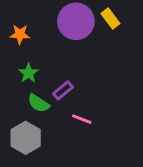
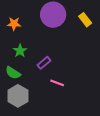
yellow rectangle: (110, 18) -> (85, 20), moved
green semicircle: (39, 103) -> (13, 73), moved

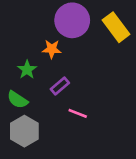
yellow rectangle: (85, 20) -> (116, 27), size x1.5
orange star: (14, 24) -> (52, 49), moved

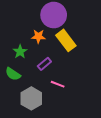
yellow rectangle: (116, 27) -> (66, 40), moved
gray hexagon: (24, 131) -> (31, 98), moved

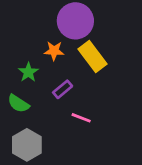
gray hexagon: (31, 98) -> (27, 145), moved

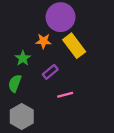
green semicircle: (18, 104) -> (15, 83), turned 78
pink line: (81, 118) -> (65, 95), turned -35

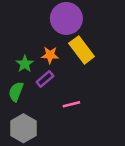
orange star: (43, 41) -> (50, 55), moved
purple rectangle: (50, 72) -> (45, 79), moved

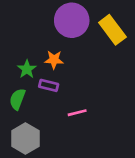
yellow rectangle: (82, 50) -> (112, 30), moved
purple rectangle: (45, 79) -> (49, 85), turned 54

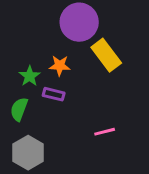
yellow rectangle: (112, 30) -> (106, 55), moved
pink line: (77, 113) -> (105, 132), moved

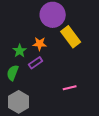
purple rectangle: (54, 94) -> (36, 63), turned -48

